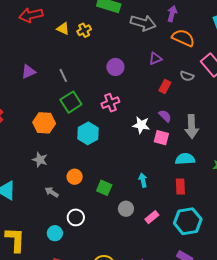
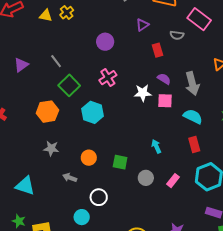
red rectangle: (165, 87) -> (158, 50), turned -32
cyan semicircle: (185, 159) -> (193, 116), turned 42

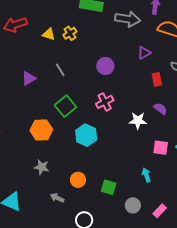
gray line: (56, 61) -> (60, 70), moved
purple triangle: (21, 65) -> (29, 78), moved
pink square: (165, 101) -> (161, 148), moved

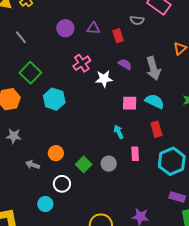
purple triangle: (144, 53) -> (93, 28), moved, turned 40
pink cross: (105, 102) -> (82, 63), moved
orange circle: (78, 180) -> (56, 153), moved
green square: (109, 187) -> (84, 164), moved, turned 35
pink rectangle: (160, 211) -> (135, 154), moved, turned -40

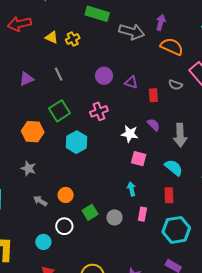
pink cross: (82, 63) -> (99, 111), moved
pink square: (130, 103) -> (139, 159), moved

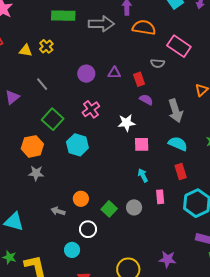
purple semicircle: (154, 125) -> (146, 100), moved
gray star: (28, 168) -> (36, 173), moved

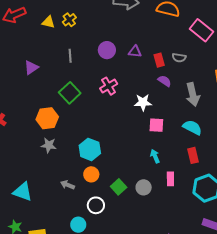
gray semicircle: (158, 63) -> (179, 58), moved
gray line: (42, 84) -> (70, 56), moved, turned 32
cyan hexagon: (77, 145) -> (90, 149), moved

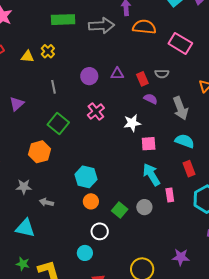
gray star: (49, 145) -> (24, 187), moved
cyan arrow: (155, 156) -> (151, 175), size x1.6
gray arrow: (67, 185) -> (46, 202), moved

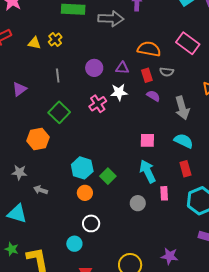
orange semicircle: (144, 27) -> (149, 49), moved
white star: (132, 123) -> (119, 92), moved
green square: (120, 210) -> (108, 176), moved

